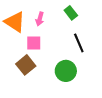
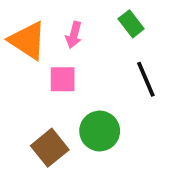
brown square: (26, 65) -> (50, 148), moved
green circle: (66, 71) -> (100, 131), moved

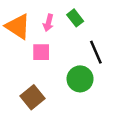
green rectangle: (131, 24) -> (75, 18), moved
green circle: (100, 131) -> (80, 79), moved

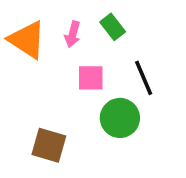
pink square: (41, 52) -> (91, 78), moved
brown square: (32, 97) -> (49, 145), turned -35

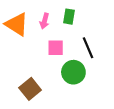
green rectangle: (113, 27) -> (69, 17), turned 48
brown square: (49, 145) -> (30, 89), turned 35

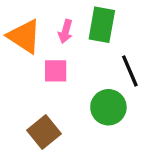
green rectangle: (69, 17) -> (102, 25), size x1.5
pink square: (56, 48) -> (56, 71), moved

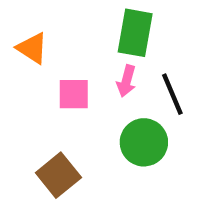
pink arrow: (66, 31) -> (126, 81), moved
orange triangle: (24, 36) -> (32, 48), size x0.7

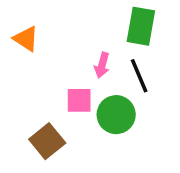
green rectangle: (135, 33) -> (141, 26), moved
pink square: (74, 94) -> (79, 100), moved

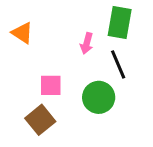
pink arrow: (102, 65) -> (87, 43), moved
pink square: (79, 100) -> (51, 85), moved

